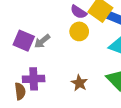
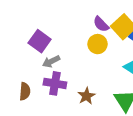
gray arrow: (42, 41) -> (51, 61), moved
purple cross: (34, 79) -> (55, 83), moved

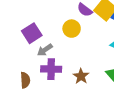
purple square: (40, 41) -> (32, 33), turned 30
yellow circle: (98, 44) -> (72, 29), moved

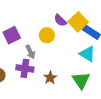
gray arrow: (45, 50) -> (30, 52), moved, turned -88

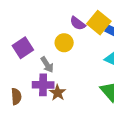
brown star: (50, 78) -> (58, 93), moved

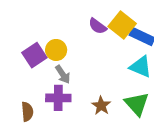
yellow circle: (64, 43) -> (56, 50), moved
brown star: (58, 93) -> (101, 106), moved

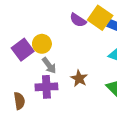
brown star: (101, 106) -> (79, 78), moved

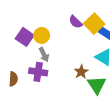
purple square: (23, 50) -> (25, 37), turned -30
brown star: (79, 78) -> (81, 72), moved

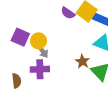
yellow circle: (42, 35) -> (39, 41), moved

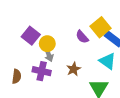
purple semicircle: (68, 13) -> (82, 37), moved
brown star: (82, 61) -> (74, 69), moved

